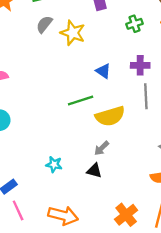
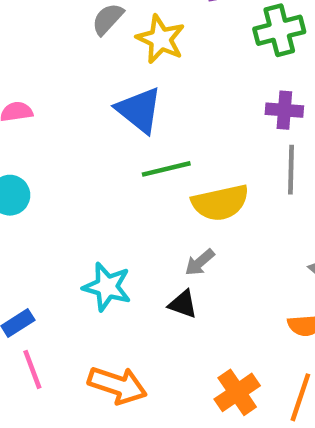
green cross: (134, 24) -> (279, 30), size x1.5
blue triangle: (103, 71) -> (139, 110), moved, size x1.6
cyan star: (54, 164) -> (107, 287), size x1.5

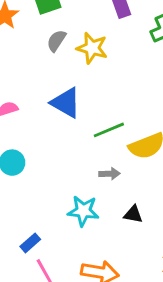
blue triangle: (139, 110) -> (66, 103), moved
gray arrow: (200, 262) -> (109, 174), moved, turned -132

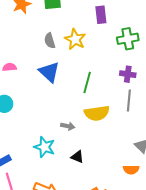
gray semicircle: (56, 41) -> (50, 41), moved, turned -63
green line: (109, 130) -> (87, 82), moved, turned -65

